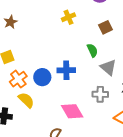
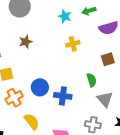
brown star: (10, 22) -> (26, 42), moved
blue circle: (42, 77) -> (40, 87), moved
yellow semicircle: (26, 100) -> (32, 122), moved

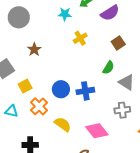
green semicircle: (92, 80) -> (108, 68), turned 64

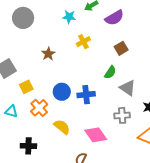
brown star: (34, 49) -> (48, 54), moved

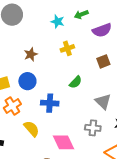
green semicircle: (110, 72) -> (76, 82), moved
blue circle: (62, 92) -> (27, 81), moved
blue cross: (86, 95) -> (50, 103), moved

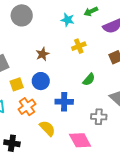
gray cross: (93, 128) -> (99, 117), moved

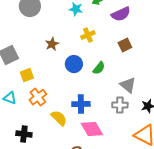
blue circle: (41, 81) -> (74, 64), moved
blue cross: (64, 102) -> (81, 104), moved
gray cross: (99, 117) -> (120, 105), moved

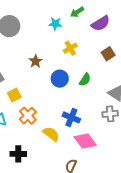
blue cross: (81, 104) -> (71, 117), turned 30

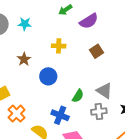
cyan star: (55, 24) -> (25, 24), moved
yellow cross: (70, 48) -> (59, 46), turned 32
green semicircle: (85, 80) -> (78, 96), moved

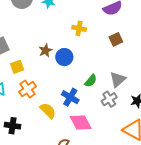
brown star: (24, 59) -> (45, 51), moved
gray triangle: (104, 91) -> (118, 79), turned 36
gray cross: (99, 111) -> (109, 99), turned -35

